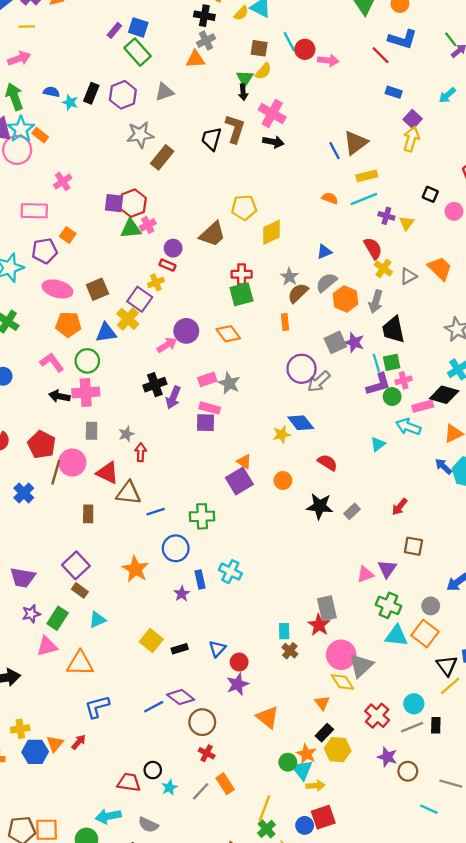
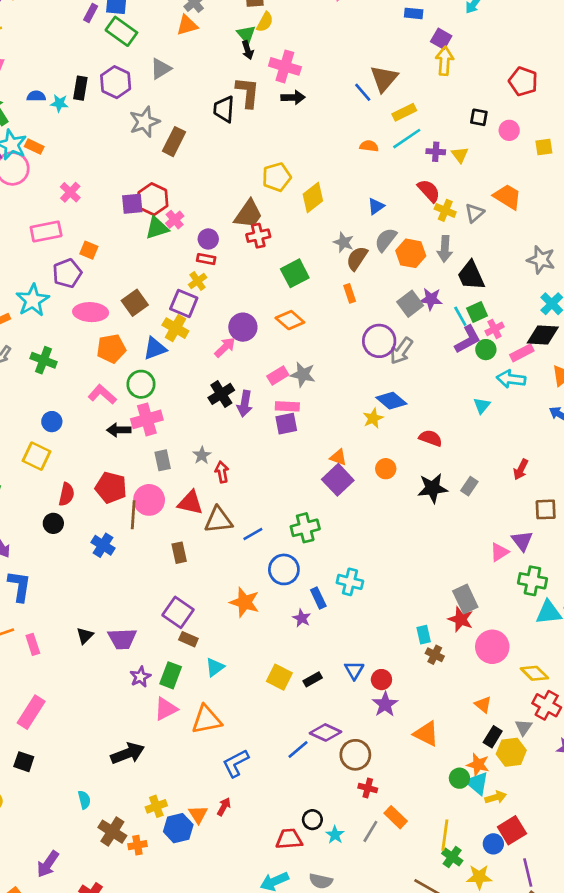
red cross: (242, 274) -> (258, 236), moved
gray triangle: (361, 665) -> (524, 727), moved, size x0.6
yellow diamond: (342, 682) -> (534, 673), moved

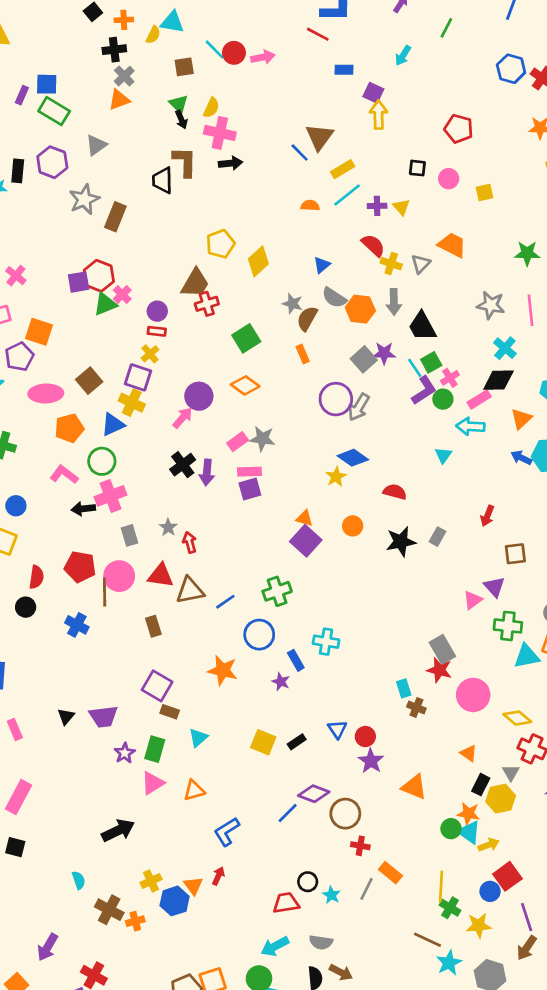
yellow semicircle: (265, 22) -> (211, 108), moved
gray semicircle: (386, 240) -> (334, 298), turned -90
orange square: (89, 250) -> (39, 332), size x1.5
orange triangle: (207, 720) -> (194, 790), size x0.7

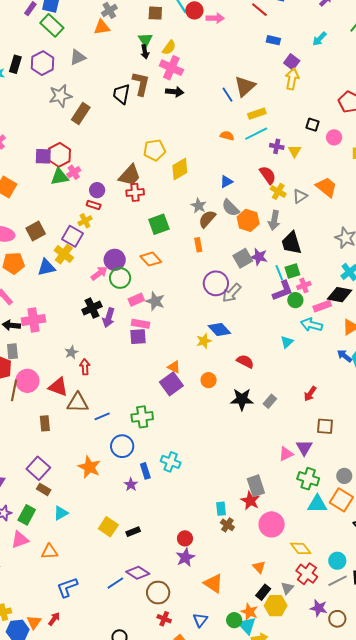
green circle: (102, 461) -> (120, 278), moved
gray rectangle: (129, 535) -> (12, 351), moved
blue triangle: (337, 729) -> (200, 620), moved

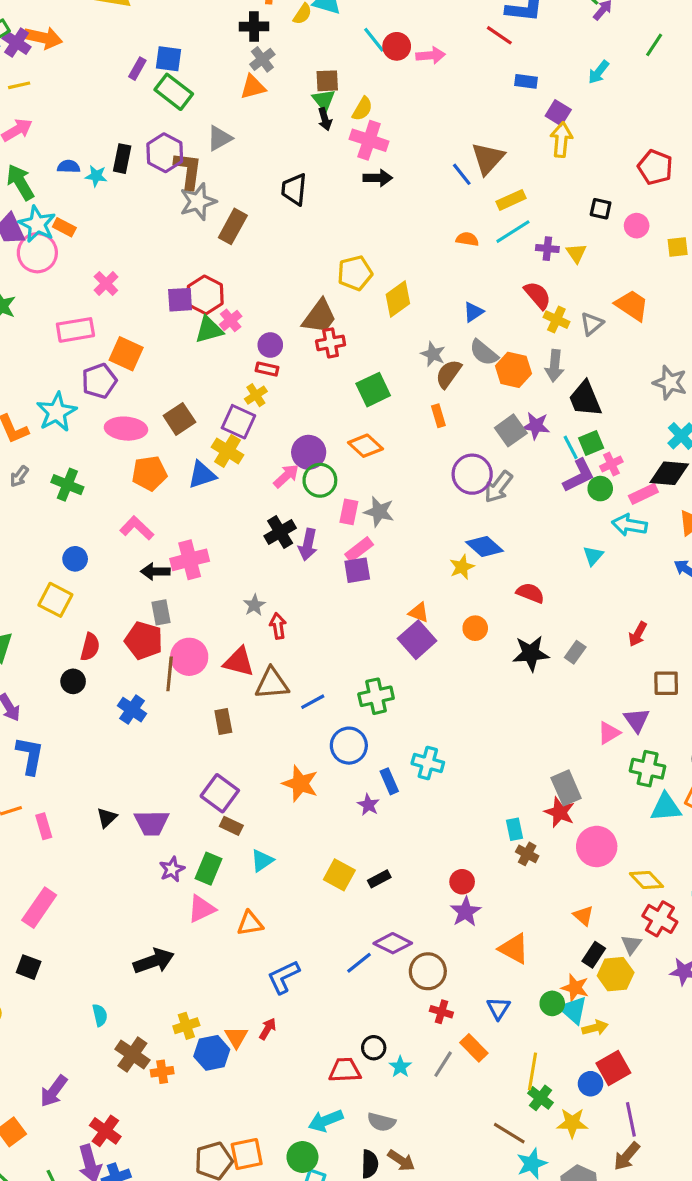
brown square: (155, 13) -> (327, 81), moved
brown L-shape: (141, 84) -> (188, 170), moved
pink rectangle: (136, 300) -> (349, 512), turned -49
pink rectangle: (140, 324) -> (359, 549), turned -42

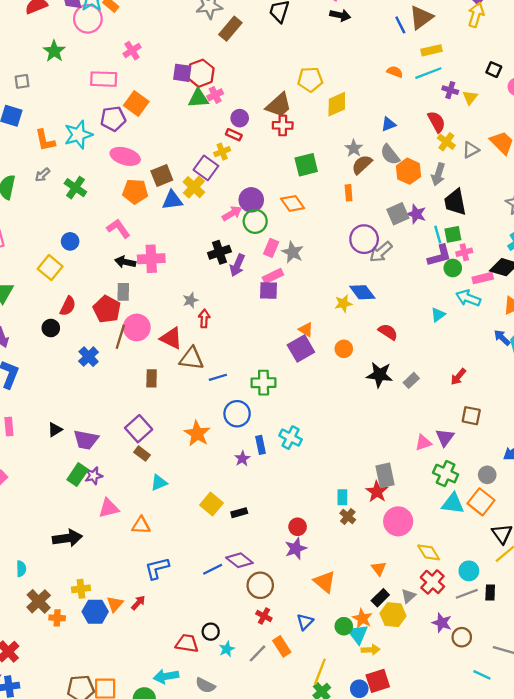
brown square: (179, 419) -> (162, 176), moved
green rectangle: (209, 869) -> (78, 475), moved

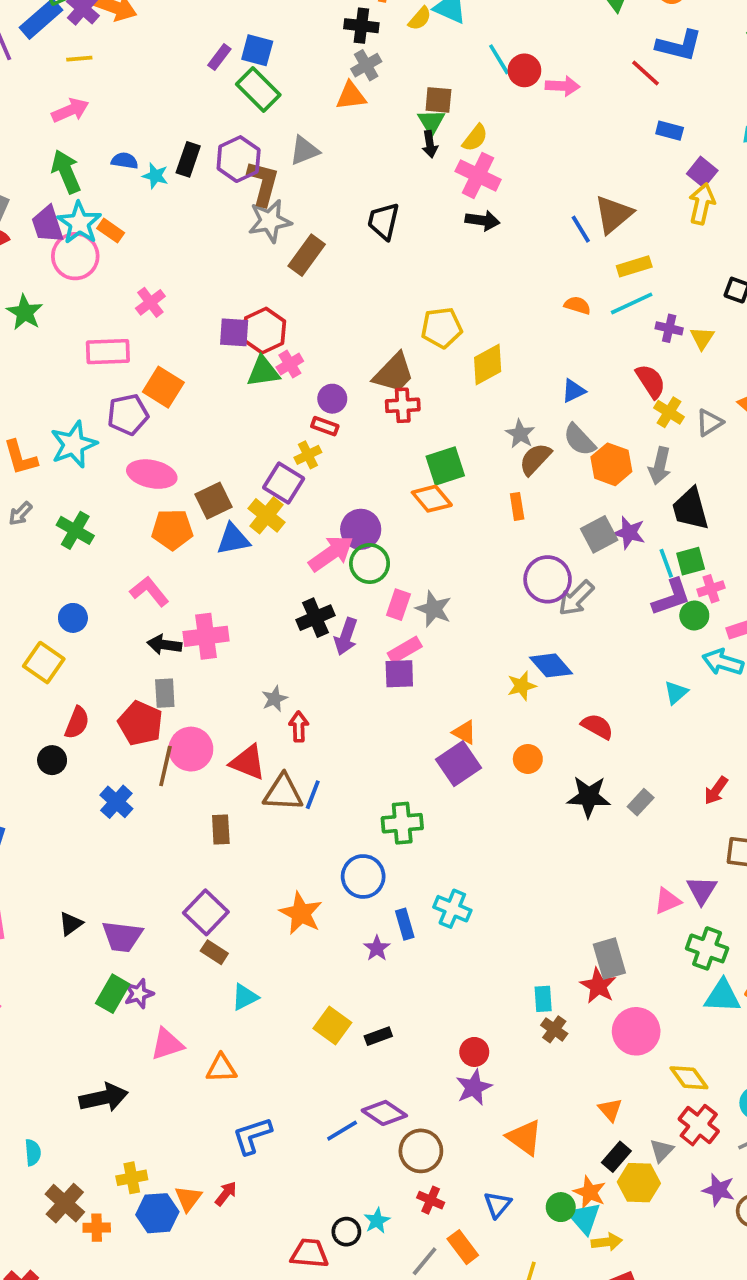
orange diamond: (293, 203) -> (432, 499), moved
pink arrow: (232, 213) -> (331, 553), size x1.4
blue line: (218, 377) -> (313, 795), moved, turned -48
cyan star: (227, 649) -> (377, 1221), moved

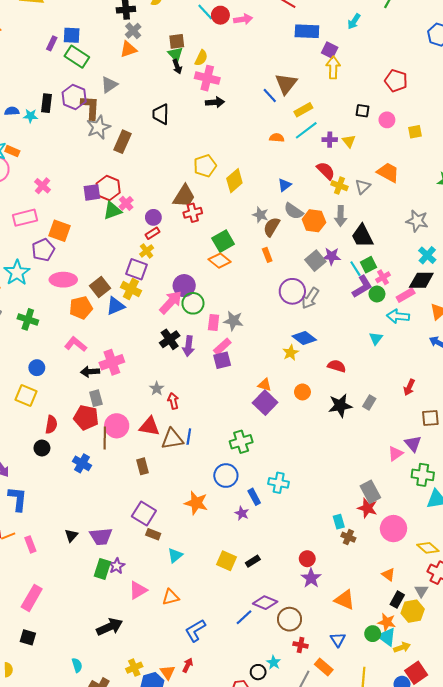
blue rectangle: (670, 131) -> (307, 31), size x1.6
red rectangle: (325, 426) -> (152, 233), turned -40

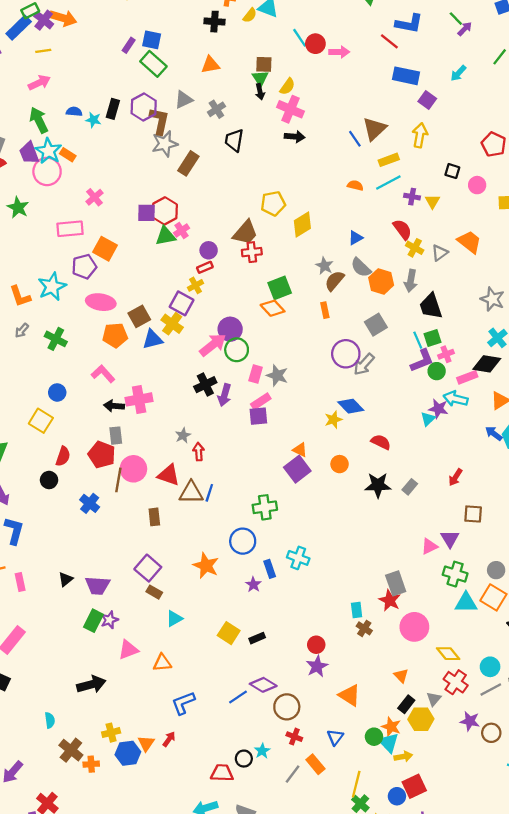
gray cross: (133, 31) -> (216, 109), moved
yellow arrow: (333, 68) -> (420, 135), moved
purple star: (332, 256) -> (438, 409), moved

